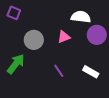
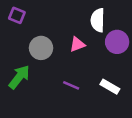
white semicircle: (81, 17) -> (98, 20), turned -96
purple line: (59, 71) -> (71, 85), turned -32

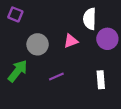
purple line: (71, 85) -> (56, 77), moved, turned -48
white rectangle: (110, 87) -> (101, 80), turned 56

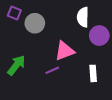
pink triangle: (71, 41) -> (64, 51), moved, size x1.5
gray circle: (38, 44) -> (35, 23), moved

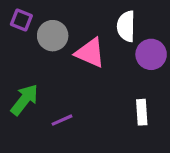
pink triangle: (64, 51) -> (90, 53), moved, turned 45
purple line: (52, 70) -> (62, 120), moved

